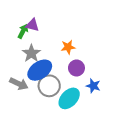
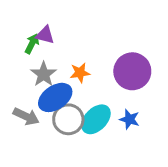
orange star: (68, 47) -> (80, 73), moved
purple circle: (76, 68) -> (132, 71), moved, size x1.6
cyan ellipse: (69, 98) -> (96, 119), moved

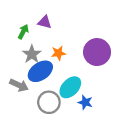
purple triangle: (45, 35) -> (45, 22), moved
gray circle: (68, 119) -> (49, 102), moved
blue star: (129, 119) -> (85, 102), moved

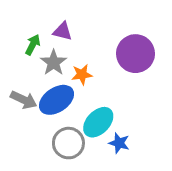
purple circle: (97, 52) -> (136, 54), moved
gray star: (32, 54) -> (54, 63), moved
gray arrow: (19, 85) -> (24, 100), moved

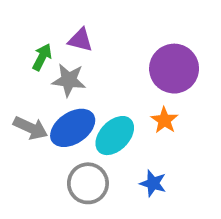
gray star: (54, 63) -> (69, 80), turned -30
orange star: (82, 74) -> (164, 120), moved, turned -30
cyan ellipse: (98, 122) -> (115, 136), moved

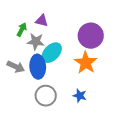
orange star: (164, 120) -> (86, 63), size x1.6
blue ellipse: (73, 128) -> (38, 67), turned -60
cyan ellipse: (115, 136) -> (52, 53), moved

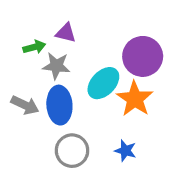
green arrow: (22, 30) -> (34, 47), turned 48
cyan ellipse: (52, 53) -> (103, 83), moved

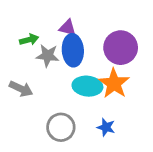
purple triangle: (66, 33) -> (67, 28), moved
cyan ellipse: (103, 83) -> (87, 86), moved, turned 52
blue ellipse: (59, 105) -> (73, 50), moved

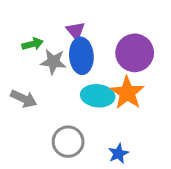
purple triangle: (67, 28) -> (75, 31), turned 36
blue star: (106, 127) -> (118, 153), moved, turned 30

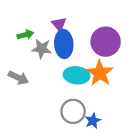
gray circle: (68, 142) -> (73, 111), moved

